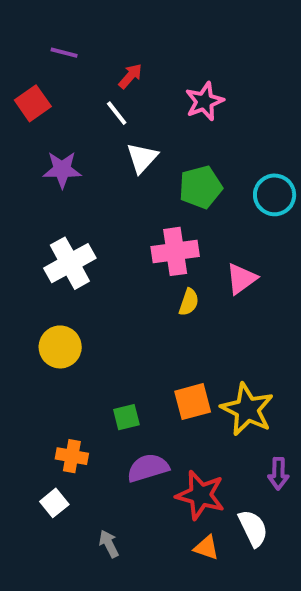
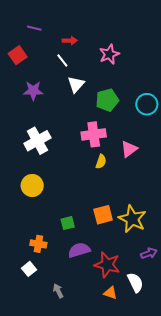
red arrow: (130, 76) -> (70, 41), turned 48
purple arrow: (278, 474) -> (149, 253), turned -112

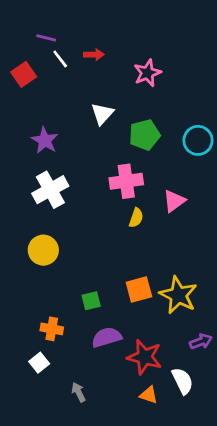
white line: (62, 60) -> (60, 59), moved
purple star: (33, 91) -> (45, 140), moved, turned 30

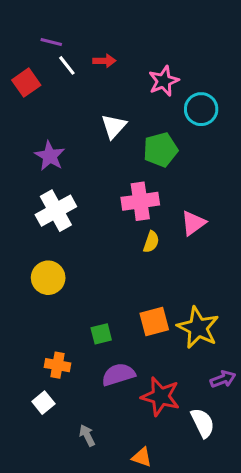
cyan circle: (198, 140) -> (201, 109), moved
orange triangle: (149, 395) -> (142, 457), moved

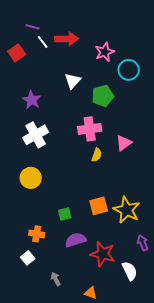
red arrow: (104, 61) -> (67, 39), size x1.6
purple arrow: (223, 379) -> (143, 243), turned -91

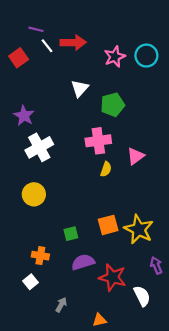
cyan circle: (129, 70) -> (146, 56), moved
purple star: (32, 100) -> (24, 116), moved
gray arrow: (56, 279) -> (61, 305), turned 56
orange triangle: (91, 293) -> (99, 320), turned -32

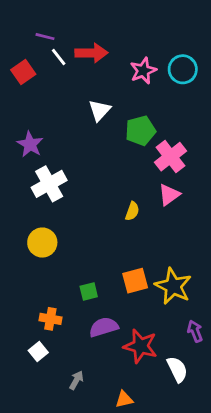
pink cross: (98, 141) -> (170, 157), moved, turned -30

